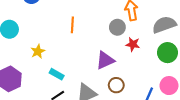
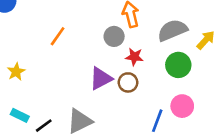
orange line: (72, 25) -> (58, 36), turned 35
cyan rectangle: (57, 74) -> (20, 115), moved
brown circle: (116, 85) -> (128, 82), moved

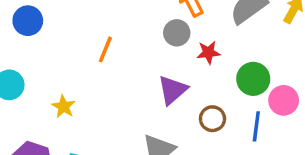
green circle: (178, 65) -> (253, 79), moved
brown circle: (128, 82) -> (212, 119), moved

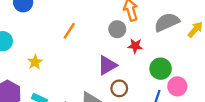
brown circle: (212, 119) -> (119, 88), moved

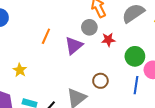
purple triangle: (107, 65) -> (74, 46), moved

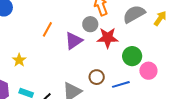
red star: (108, 40) -> (108, 38), size x1.5
blue line: (136, 85) -> (121, 84), moved, turned 60

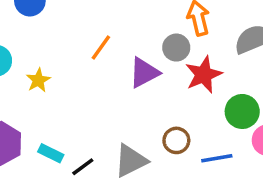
red star: (108, 38) -> (204, 75), turned -30
yellow star: (19, 60) -> (38, 80), moved

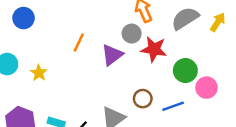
red star: (204, 75) -> (154, 49), turned -30

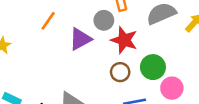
brown circle: (143, 99) -> (120, 72), moved

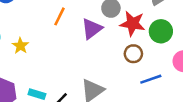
green circle: (153, 67) -> (161, 31), moved

